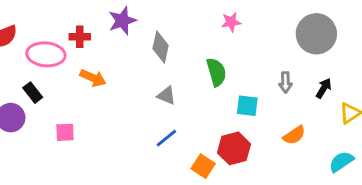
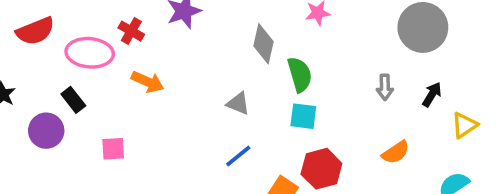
red cross: (80, 37) -> (131, 31), turned 30
gray diamond: (161, 47) -> (264, 44), moved
cyan square: (247, 106) -> (303, 116), moved

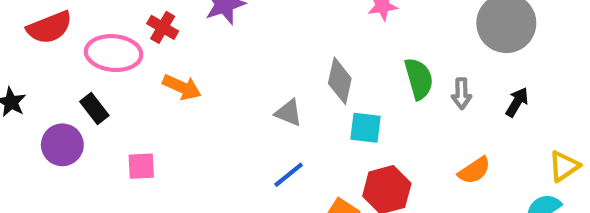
gray diamond: (264, 44) -> (340, 81), moved
green semicircle: (300, 75) -> (419, 79), moved
yellow triangle: (465, 125) -> (564, 166), moved

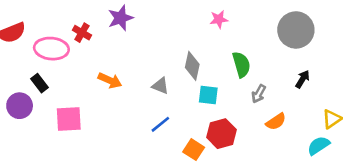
orange arrow: (182, 87) -> (110, 80), moved
gray arrow: (461, 94) -> (259, 94), moved, turned 30
pink square: (141, 166) -> (69, 119), size x1.5

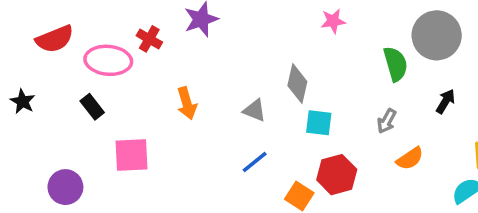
green semicircle: (241, 65) -> (396, 64), moved
orange arrow: (110, 80) -> (187, 103), turned 50
purple circle: (20, 106) -> (65, 187), moved

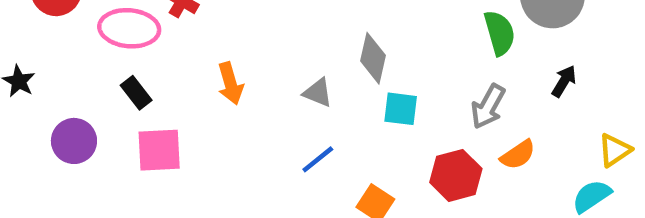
black rectangle: (92, 107) -> (136, 93), moved
gray arrow: (387, 121) -> (488, 106), size x1.4
red hexagon: (337, 175) -> (456, 175), moved
purple circle: (65, 187) -> (74, 141), moved

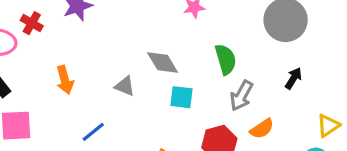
green semicircle: (500, 33) -> (226, 59), moved
gray diamond: (373, 58) -> (163, 63), turned -44
blue line: (318, 159) -> (93, 132), moved

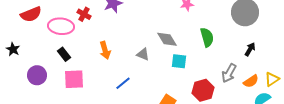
gray arrow: (241, 96) -> (229, 73), moved
orange semicircle: (262, 129) -> (251, 81), moved

